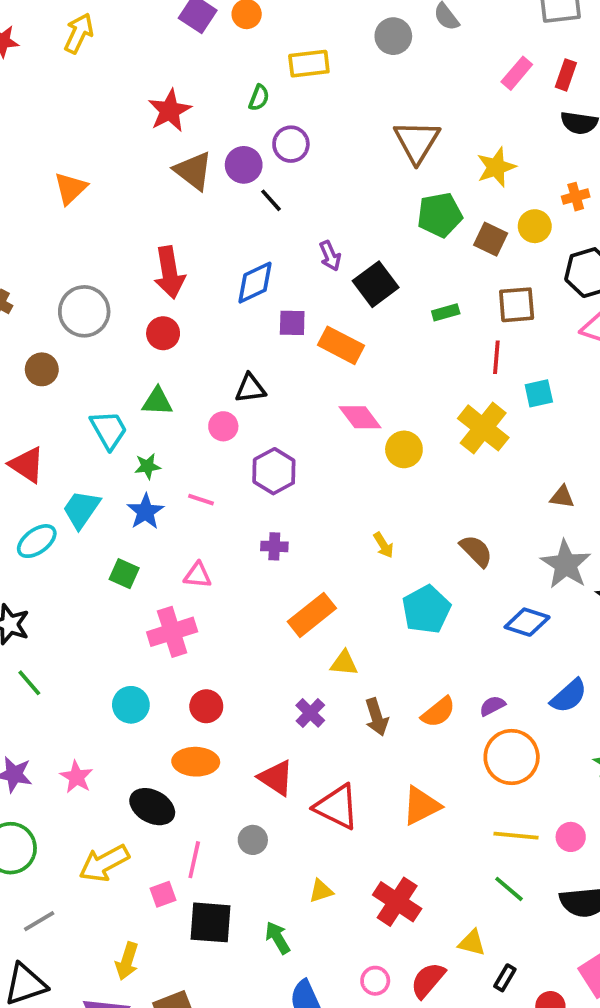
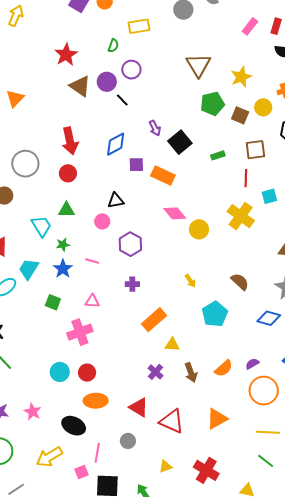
red circle: (206, 706) -> (87, 373), moved

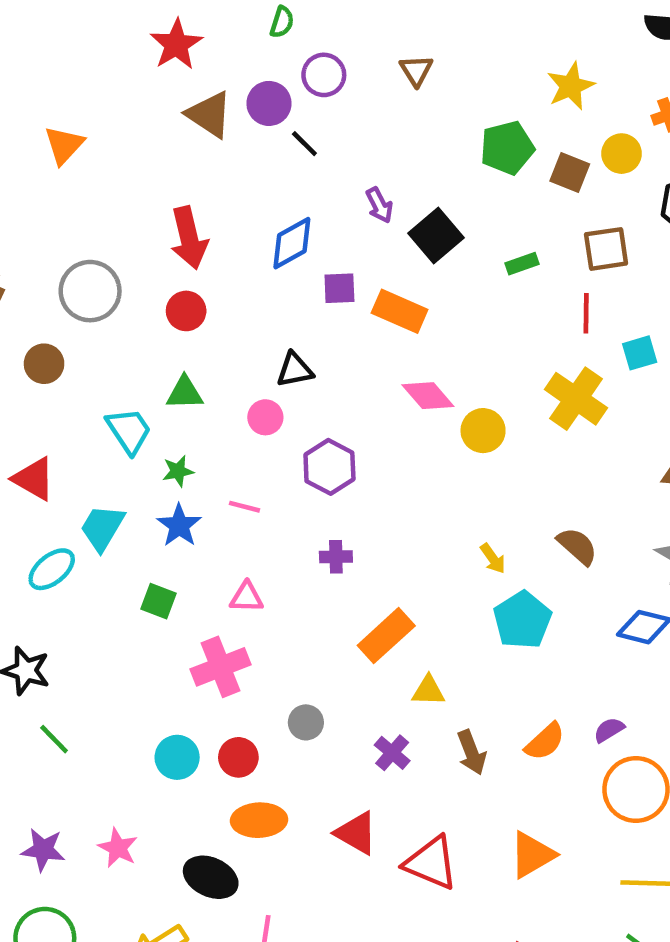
brown triangle: (198, 65) -> (416, 70), moved, size x0.6
yellow arrow: (190, 281) -> (493, 559), moved
gray circle: (128, 441) -> (306, 722), moved

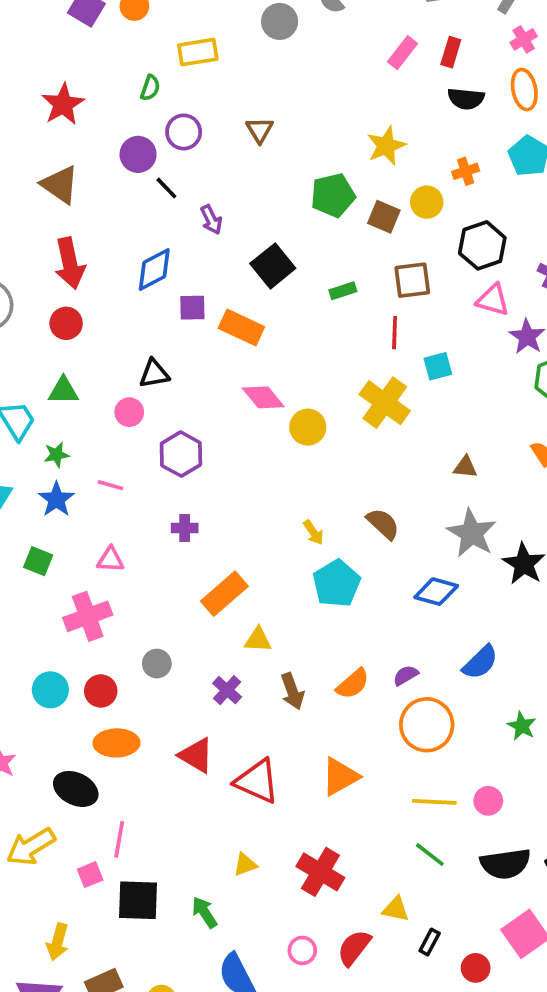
brown triangle: (209, 115) -> (60, 185), moved
purple arrow: (379, 205) -> (211, 220), moved

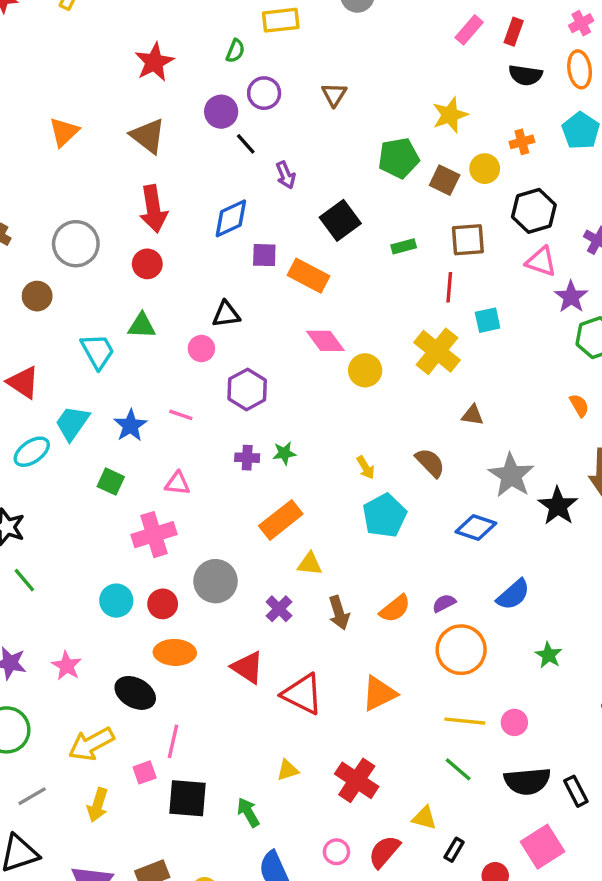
green star: (56, 455) -> (284, 453), moved
brown triangle: (465, 467) -> (473, 415), moved
gray circle: (157, 664) -> (215, 581), size x1.6
yellow arrow: (58, 942) -> (98, 805), moved

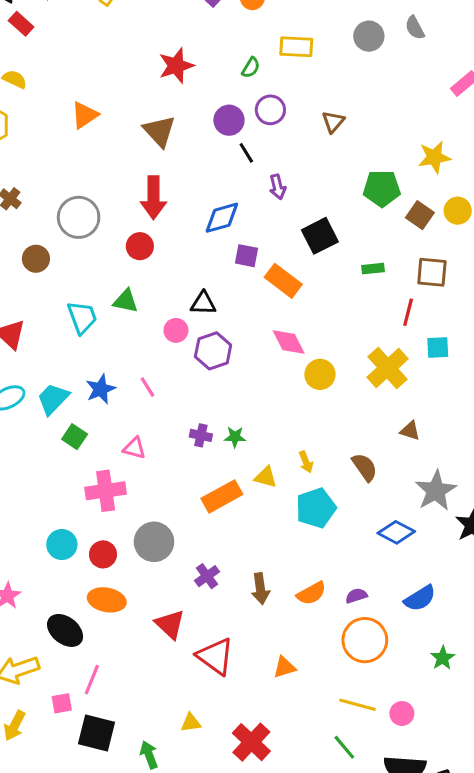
purple hexagon: (247, 389) -> (213, 351), moved
pink line: (181, 415) -> (148, 387), turned 30
cyan trapezoid: (72, 423) -> (53, 399), moved
yellow triangle: (310, 564) -> (266, 477), moved
orange triangle: (379, 693) -> (285, 667), size x0.7

